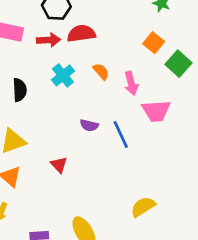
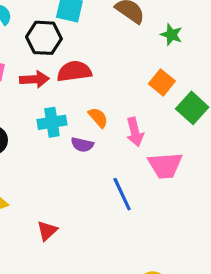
cyan cross: (63, 75) -> (52, 122), turned 30
purple semicircle: (89, 125) -> (82, 145), moved
red triangle: (59, 165) -> (47, 231), turned 30

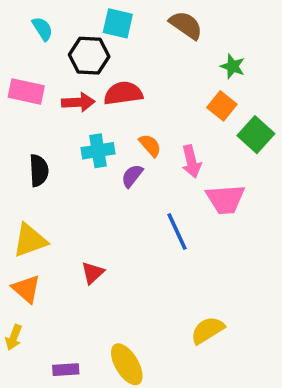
green star: (171, 35) -> (233, 66), moved
purple semicircle: (82, 145) -> (132, 176), turned 115

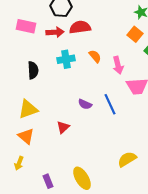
purple semicircle: (132, 176) -> (85, 104), moved, turned -104
purple rectangle: (66, 370) -> (48, 181), turned 72

